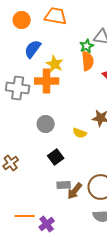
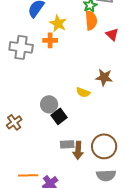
orange cross: (47, 81) -> (50, 40), size x0.6
gray circle: (46, 124) -> (49, 104), moved
brown arrow: (75, 191) -> (78, 150), turned -36

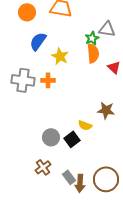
orange cross: (50, 40) -> (48, 80), moved
black square: (59, 116) -> (72, 139), moved
brown cross: (14, 122) -> (43, 167), moved
gray rectangle: (67, 144) -> (69, 177), turned 56

